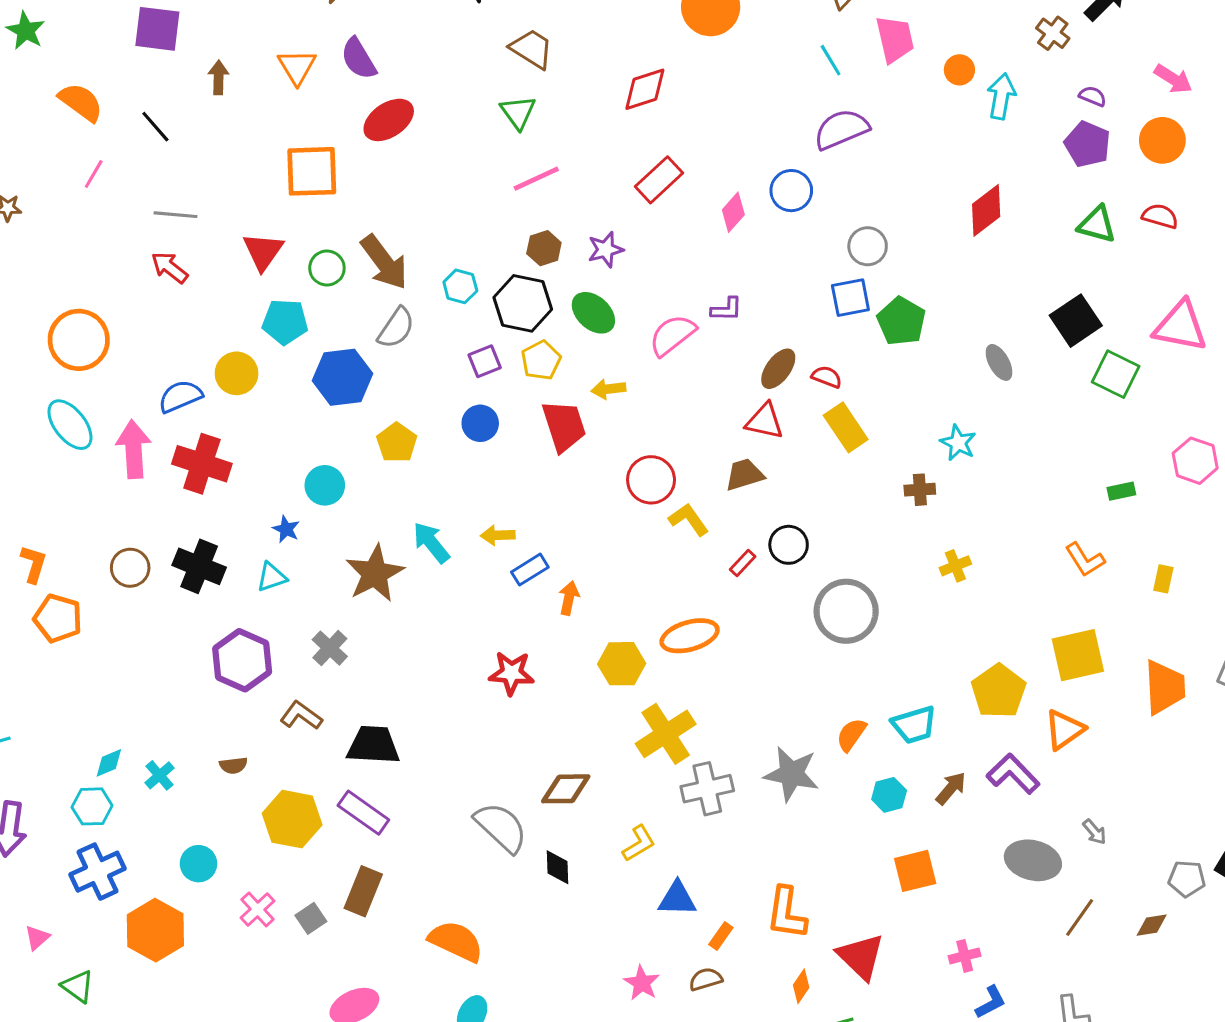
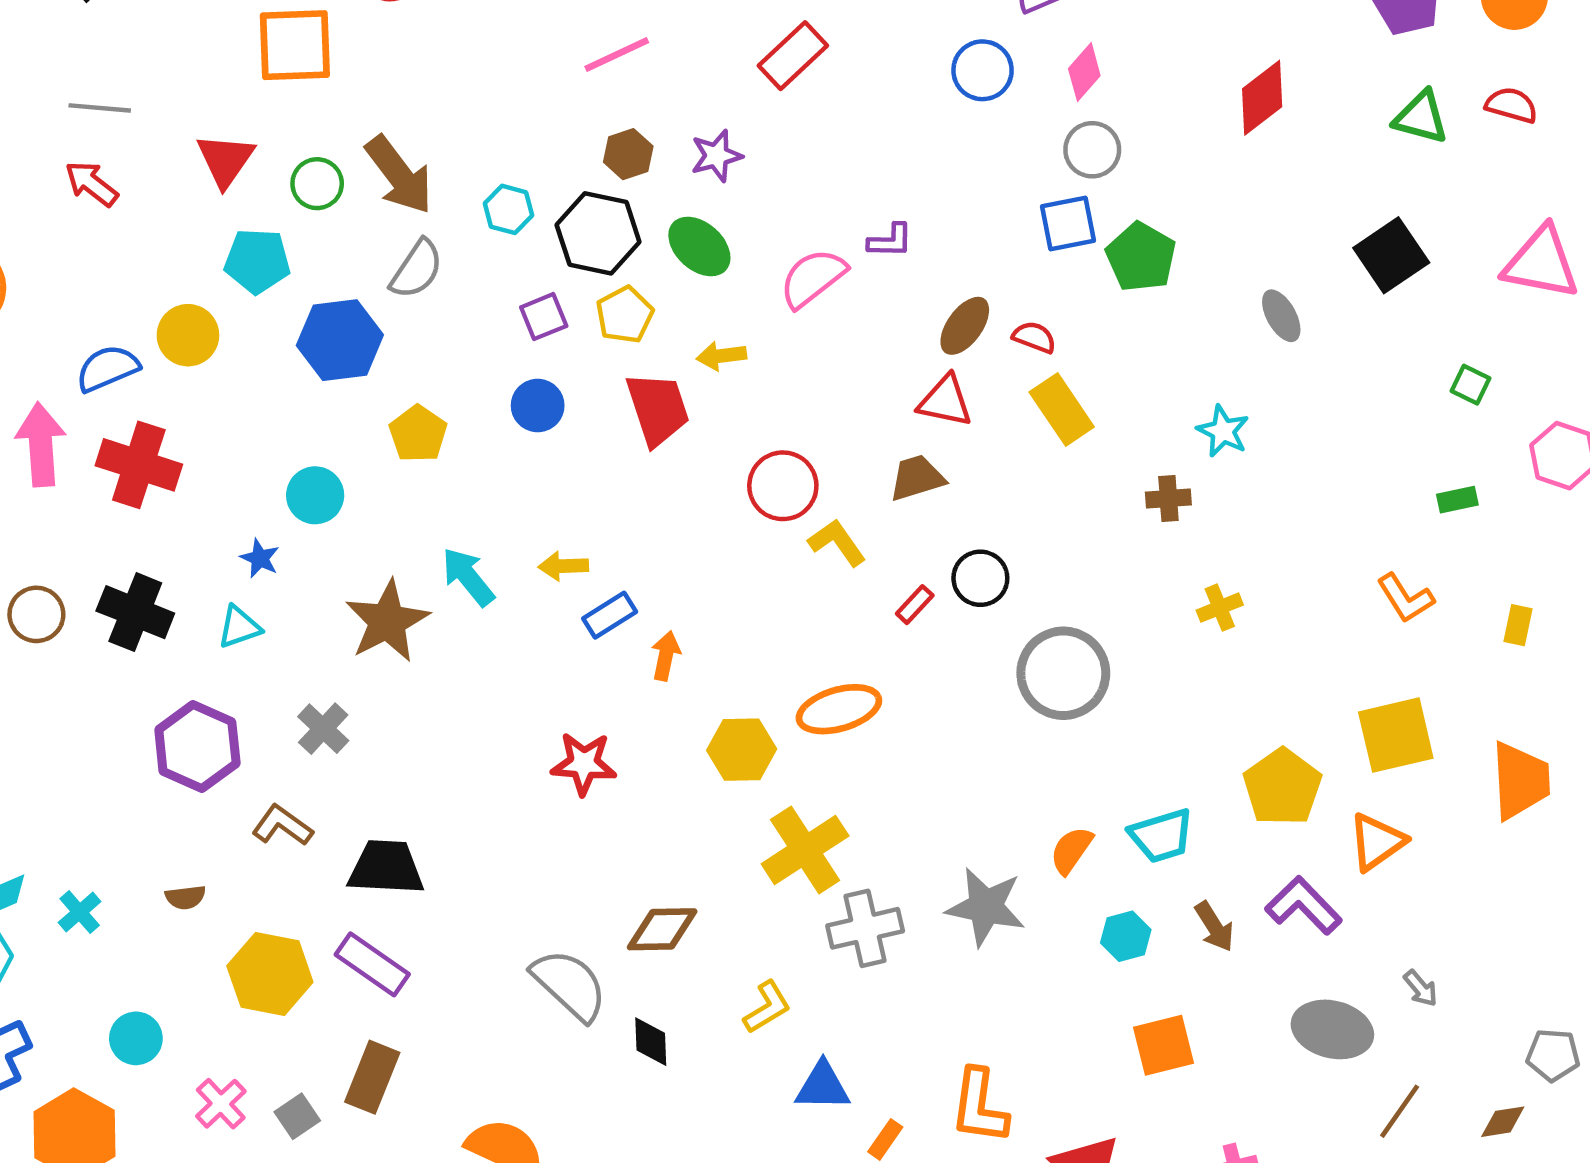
pink diamond: (733, 212) -> (1084, 72), moved
green square: (1116, 374) -> (1471, 385), moved, size x0.6
brown arrow: (951, 788) -> (1214, 927), turned 108

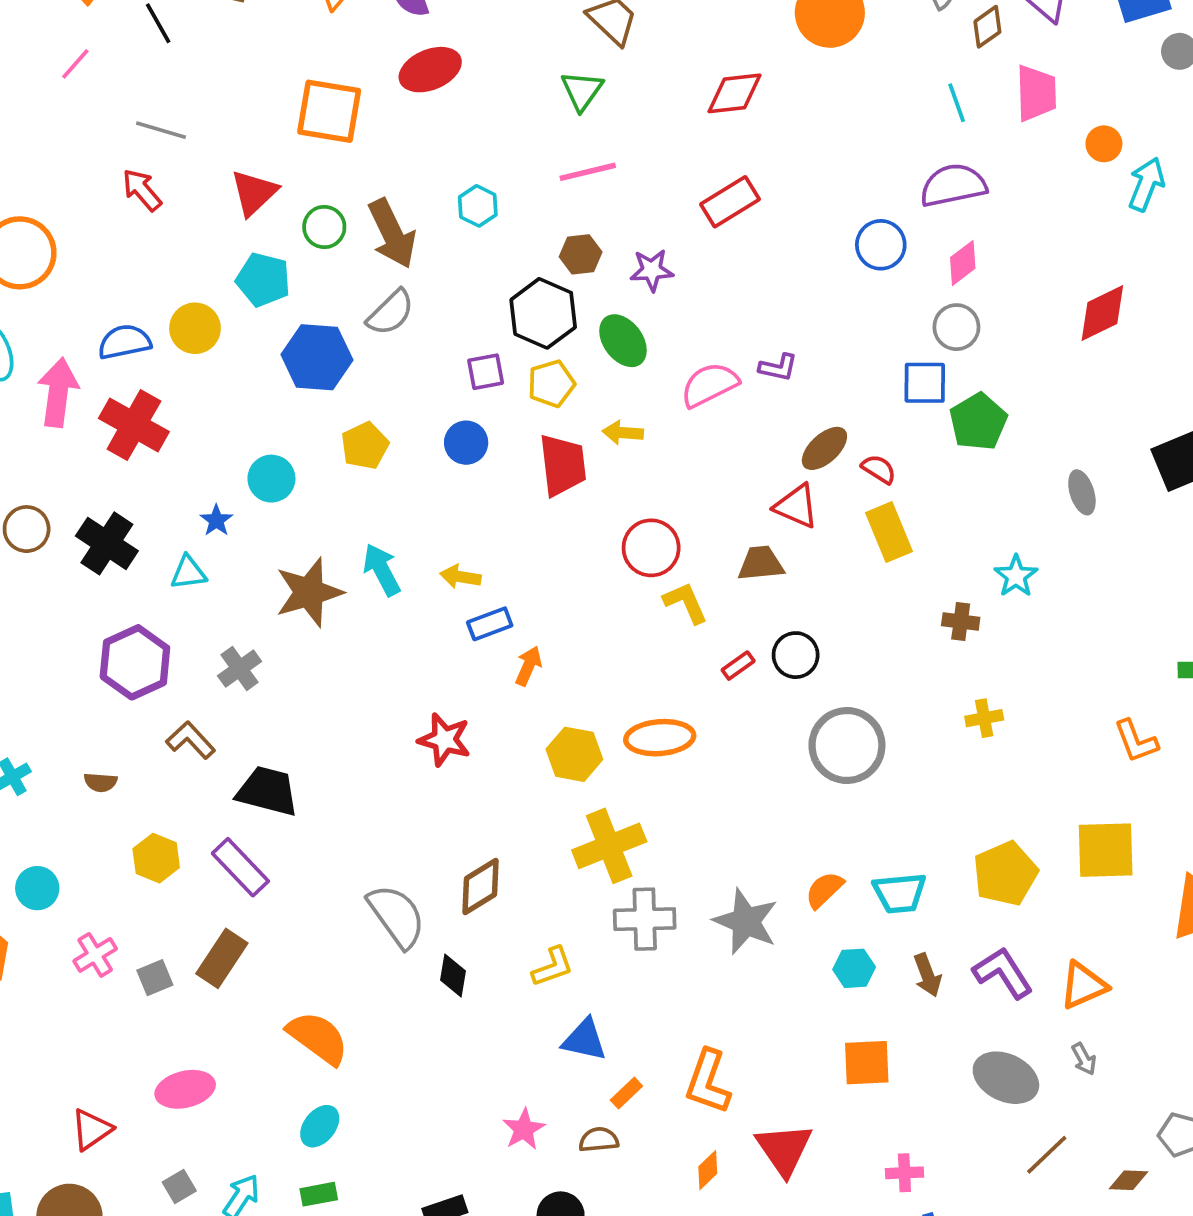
cyan hexagon: (508, 209) -> (478, 206), moved
orange triangle: (1377, 842) -> (1083, 985), moved
brown diamond: (662, 929) -> (481, 886), turned -42
yellow hexagon: (270, 974) -> (156, 858), size x0.7

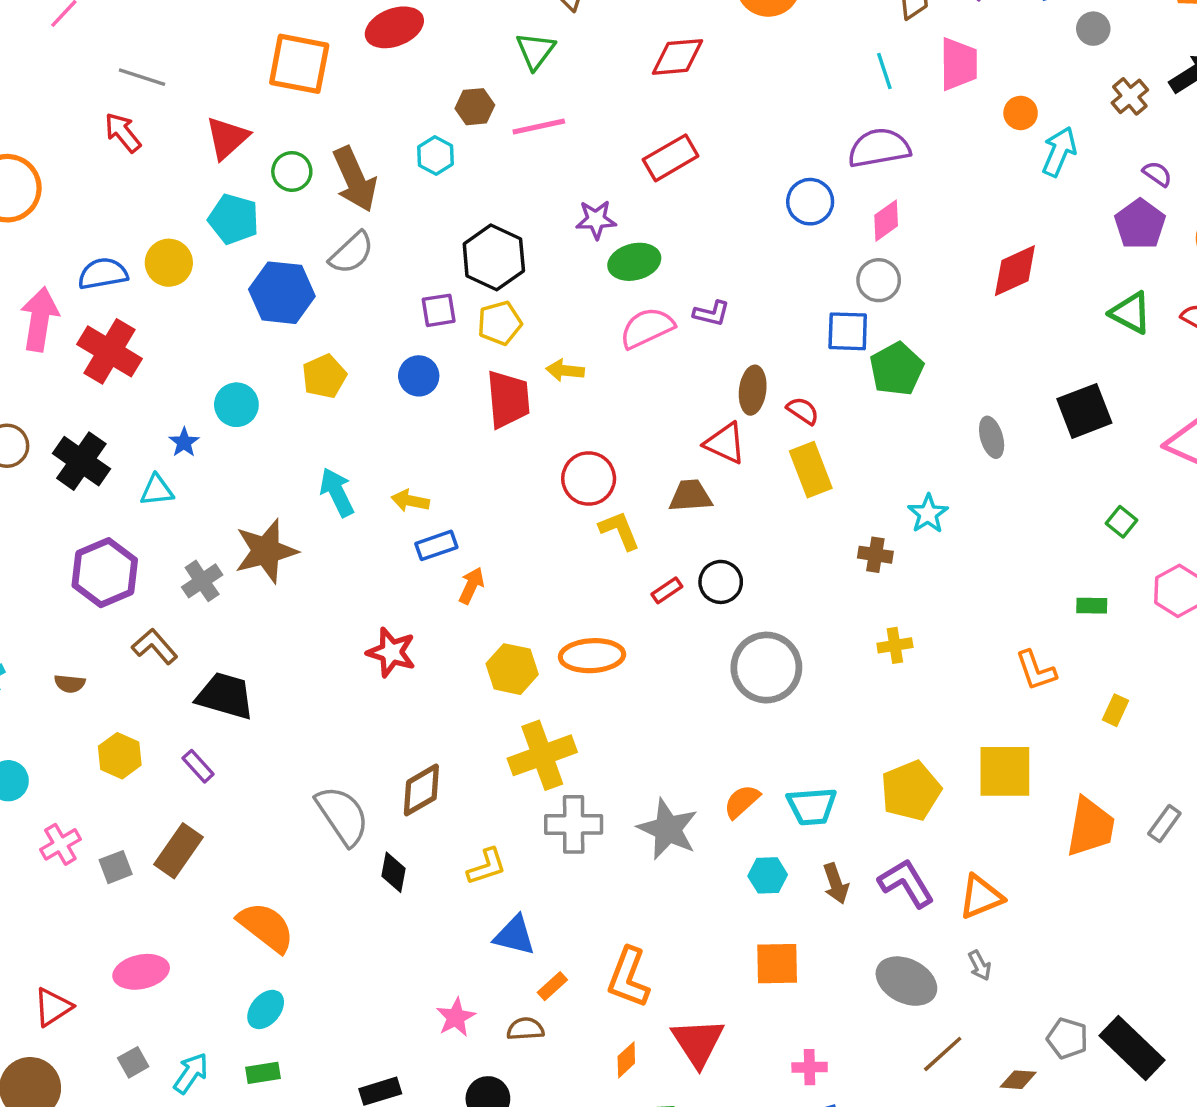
brown hexagon: (581, 254) -> (475, 107), moved
green ellipse: (623, 341) -> (634, 262), moved, turned -69
brown ellipse: (824, 448) -> (753, 390), turned -42
brown star: (309, 592) -> (266, 551), moved
purple rectangle: (240, 867) -> (198, 766), size x0.6

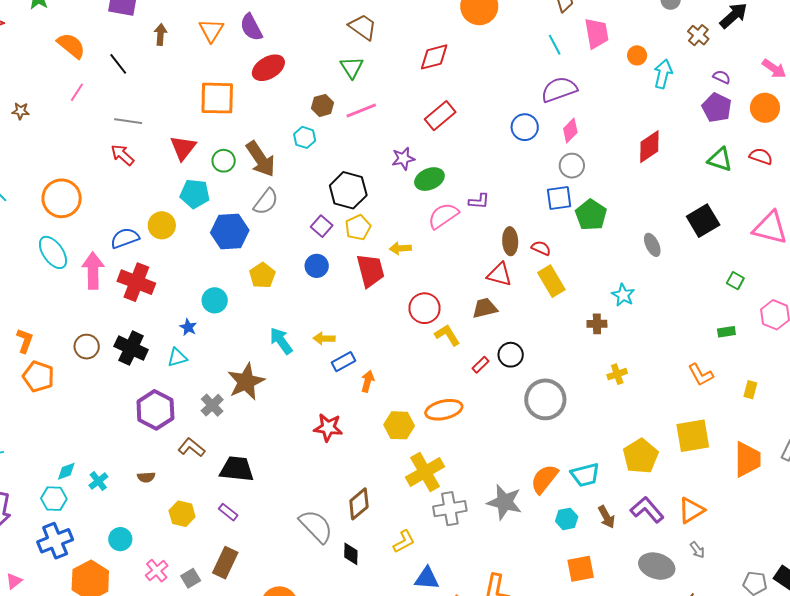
purple square: (439, 310) -> (322, 226), turned -30
orange semicircle: (742, 802) -> (544, 479), size x1.4

